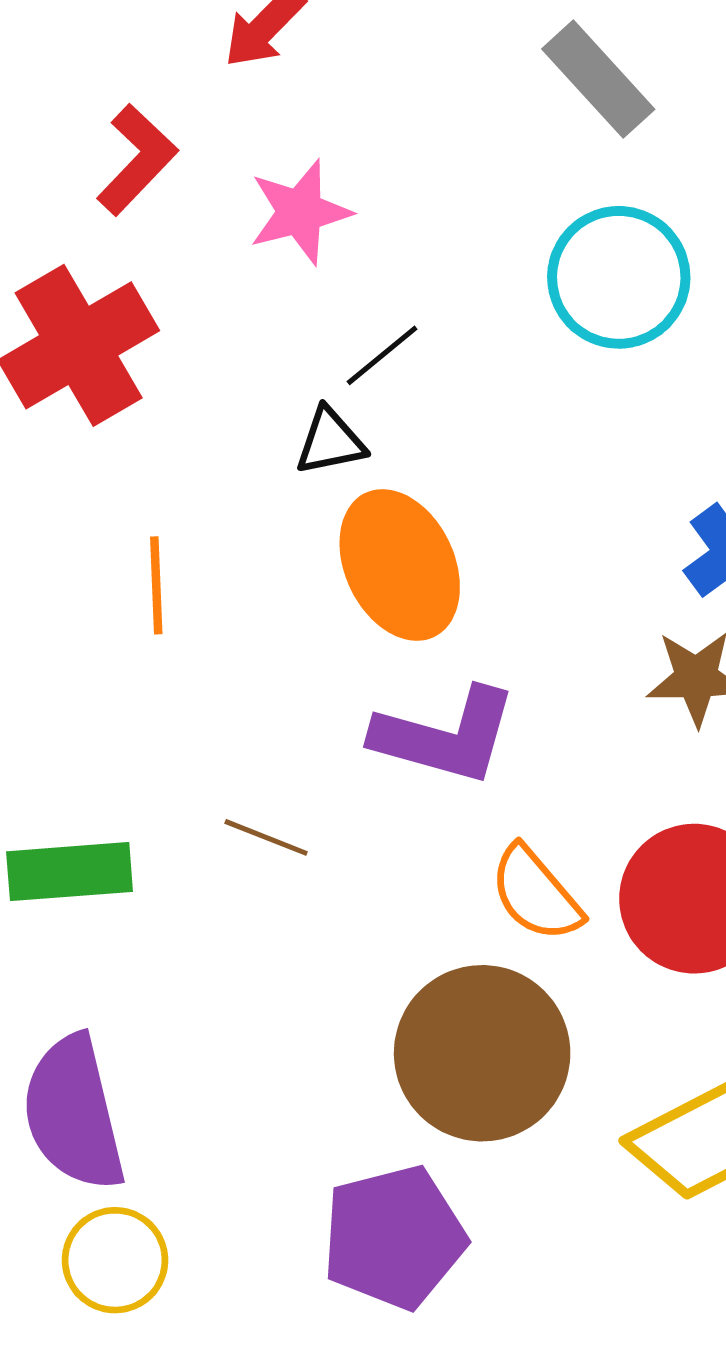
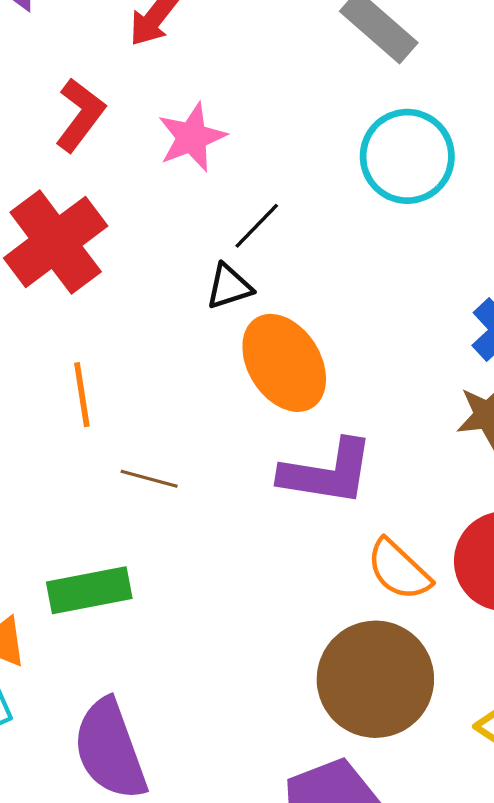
orange line: (156, 585) -> (82, 395), moved
brown line: (266, 837) -> (149, 479), moved

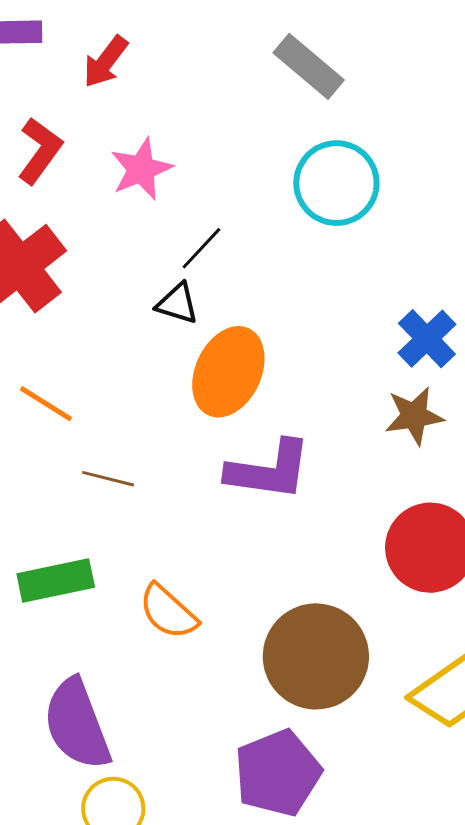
black triangle: (229, 287) -> (177, 304), turned 36
orange ellipse: (284, 363) -> (228, 372), turned 58
orange line: (82, 395) -> (46, 404), turned -48
orange semicircle: (399, 570) -> (168, 612), moved

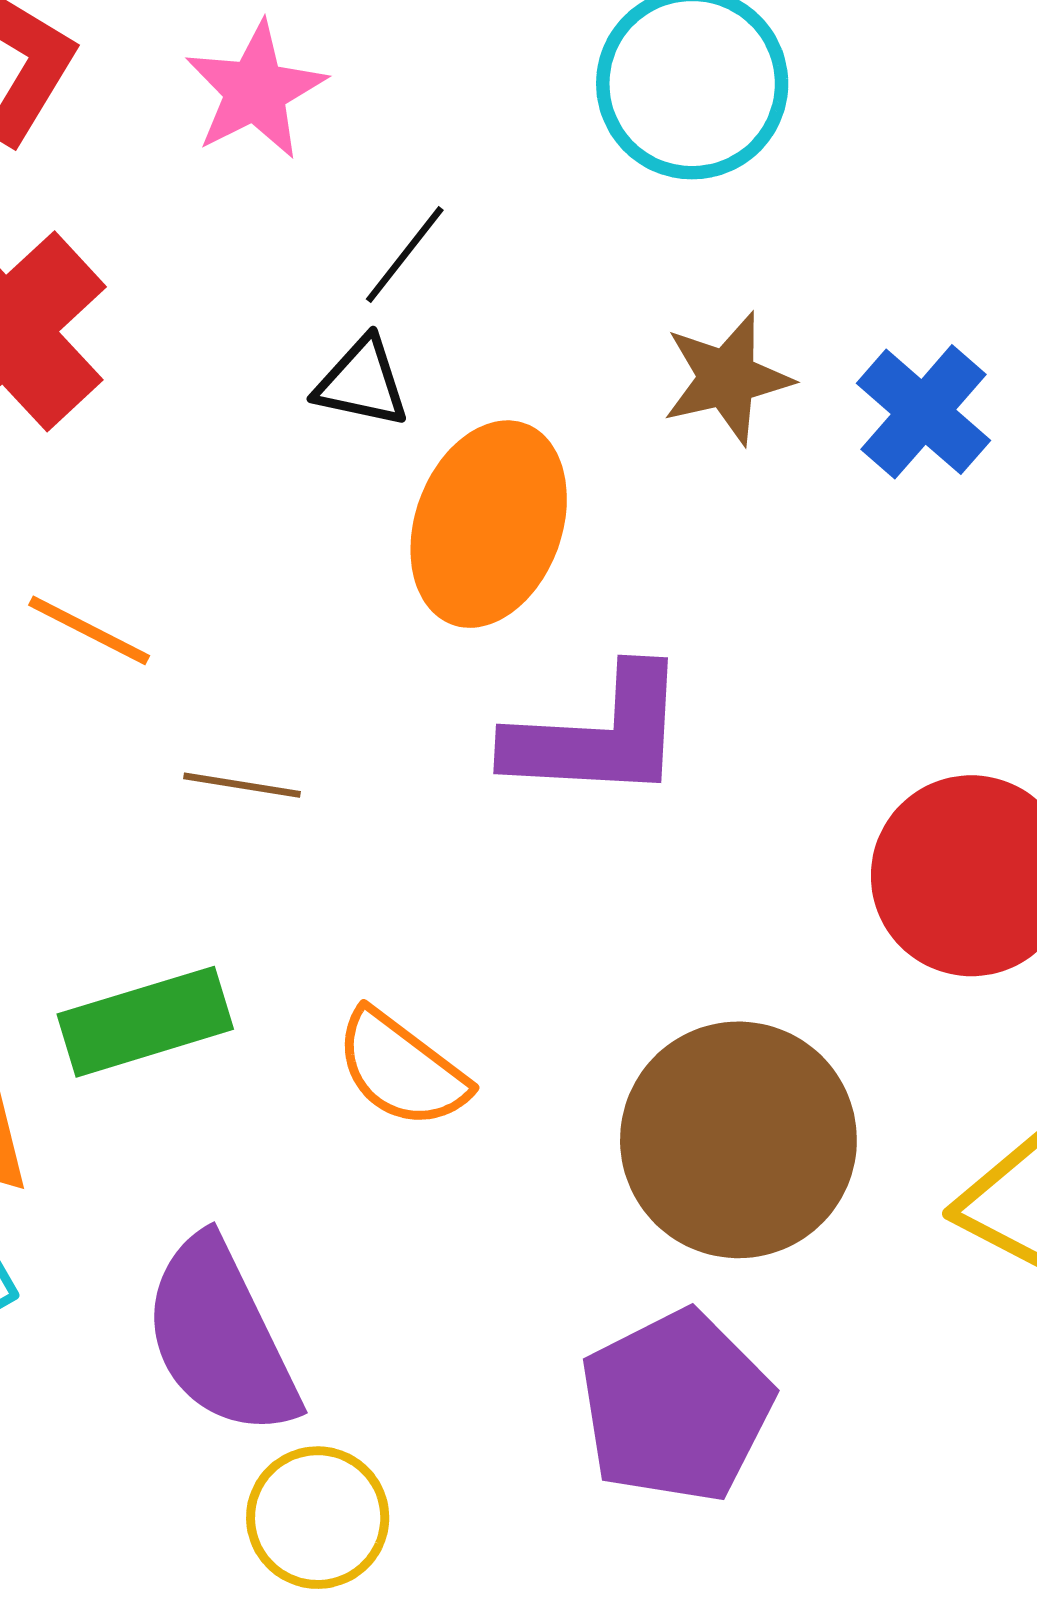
brown star: (414, 416) -> (727, 378), moved

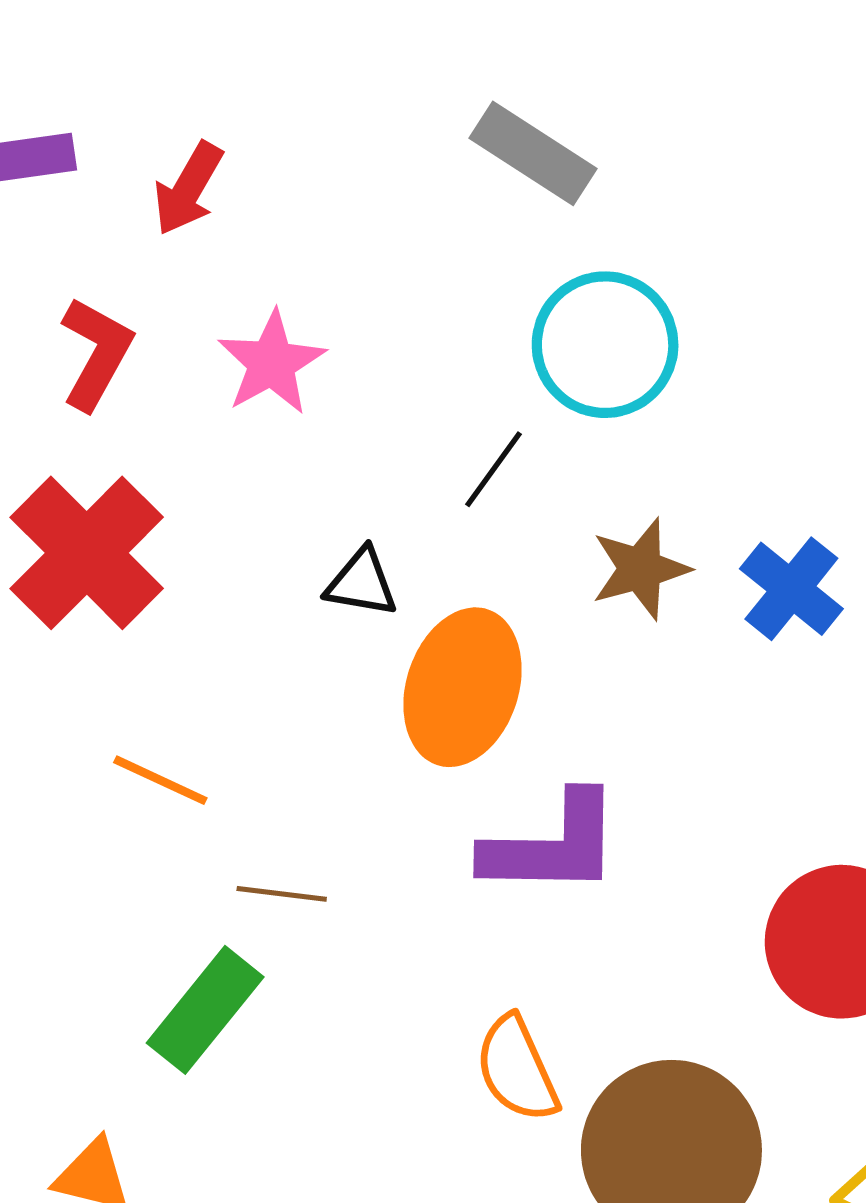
black line: (405, 255) -> (493, 469), moved
green rectangle: (145, 1022) -> (205, 1010), moved, turned -32
orange semicircle: (401, 1069) -> (517, 1069), moved, turned 31

